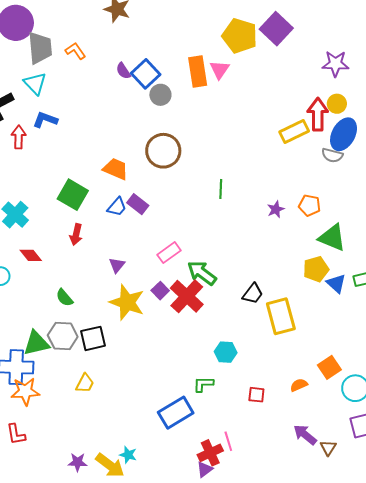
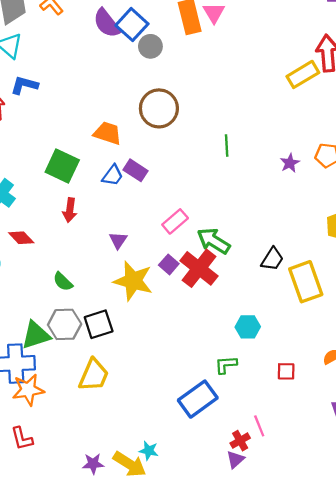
purple semicircle: (123, 71) -> (107, 23), size x1.6
yellow trapezoid: (85, 383) -> (94, 375), size x1.5
red cross: (210, 453) -> (240, 441), size x0.7

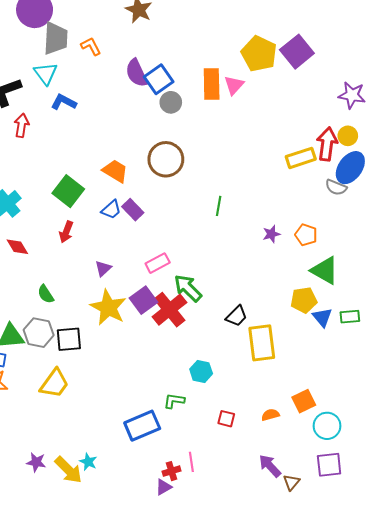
blue L-shape: (24, 85) -> (64, 102), moved
purple square: (169, 264) -> (143, 300), size x1.5

